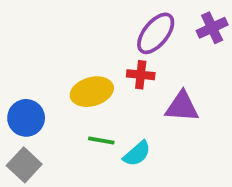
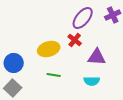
red cross: (141, 75) -> (75, 40), turned 32
cyan semicircle: (137, 154) -> (92, 81), moved, turned 42

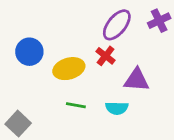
blue circle: (14, 63) -> (29, 52), moved
cyan semicircle: (92, 81) -> (117, 108), moved

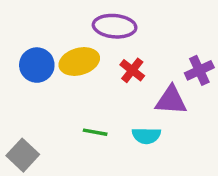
purple cross: (159, 21) -> (199, 70), moved
purple ellipse: (117, 25) -> (115, 26), moved, turned 56
yellow ellipse: (69, 69) -> (79, 62), moved

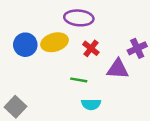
green line: (95, 132) -> (79, 80), moved
cyan semicircle: (146, 136) -> (91, 104), moved

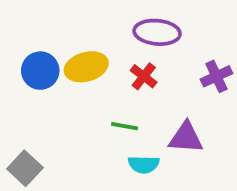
purple ellipse: (79, 18) -> (157, 32), moved
purple triangle: (118, 69) -> (186, 138), moved

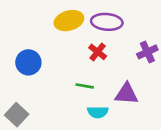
yellow ellipse: (86, 67) -> (69, 21), moved
blue circle: (40, 71) -> (28, 62), moved

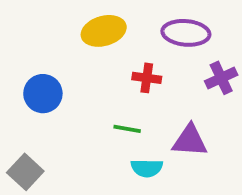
purple ellipse: (107, 22) -> (186, 33), moved
red cross: (98, 52) -> (147, 78), turned -30

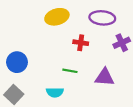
blue circle: (43, 94) -> (17, 62), moved
cyan semicircle: (147, 168) -> (55, 92), moved

